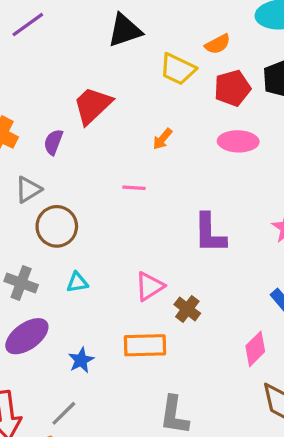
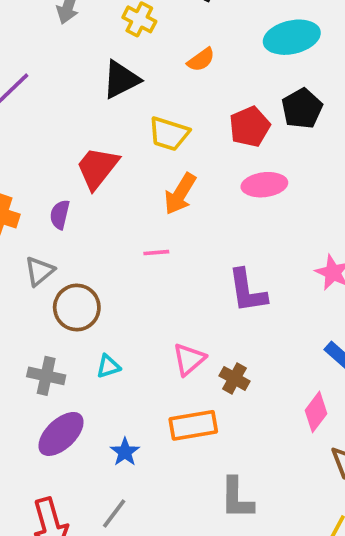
orange semicircle: (218, 44) -> (201, 60), moved
yellow trapezoid: (178, 69) -> (169, 134), moved
orange arrow: (162, 139) -> (180, 194), size x1.6

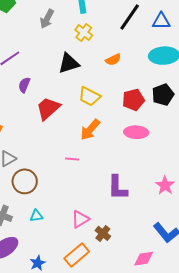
purple semicircle: (60, 215) -> (24, 85), moved
pink diamond: (316, 412) -> (144, 259), turned 35
orange rectangle: (193, 425) -> (77, 255), turned -40

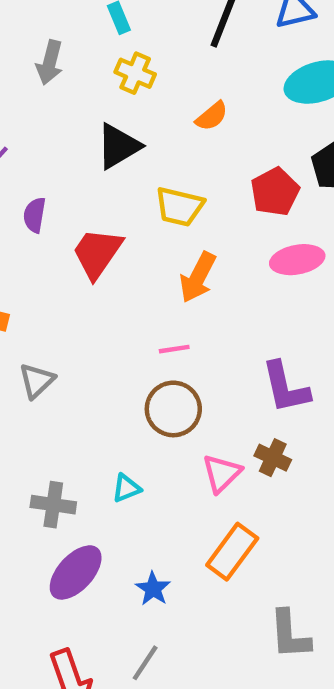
brown circle: (25, 181) -> (173, 409), moved
brown cross: (103, 233) -> (273, 458), moved

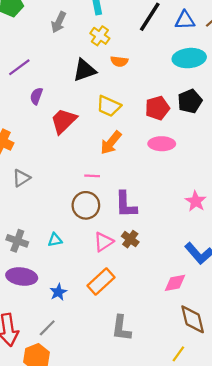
orange semicircle: (212, 116) -> (119, 61), moved, turned 35
purple L-shape: (285, 387) -> (126, 205), moved
purple ellipse: (76, 572) -> (22, 277), turned 44

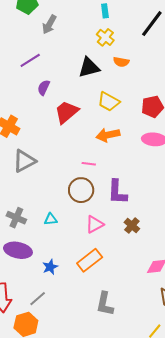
gray arrow: (59, 22) -> (49, 24), moved
orange arrow: (111, 143) -> (108, 135), turned 35
gray triangle: (21, 178) -> (24, 161), size x1.4
brown cross: (130, 239) -> (132, 226), moved

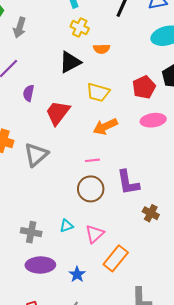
gray triangle: (24, 161) -> (36, 155), moved
pink triangle: (95, 224) -> (95, 234), moved

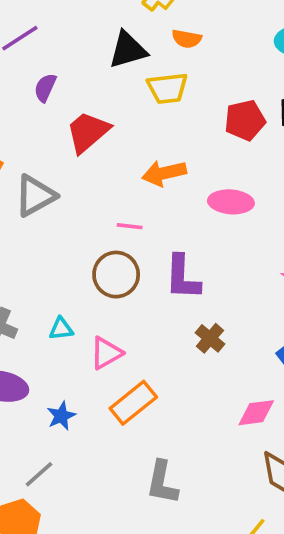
yellow trapezoid: (98, 92) -> (167, 88), moved, turned -35
pink ellipse: (153, 120) -> (231, 202), moved

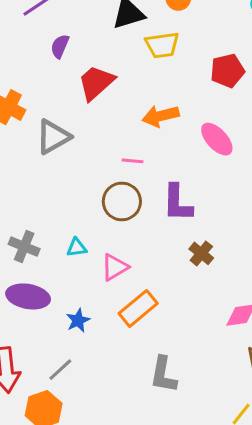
pink ellipse: (231, 202) -> (217, 139), turned 44

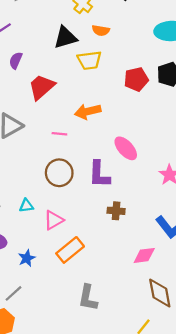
pink ellipse: (217, 139) -> (126, 148), moved
pink line: (132, 161) -> (59, 134), moved
brown cross: (201, 253) -> (116, 211), turned -35

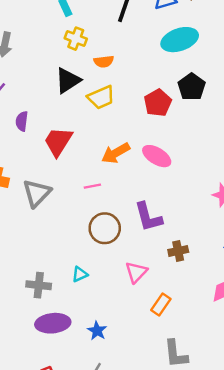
pink ellipse: (126, 148) -> (157, 156), moved
pink triangle: (54, 220) -> (136, 272), moved
orange rectangle: (70, 250) -> (161, 305), moved, size x0.7

